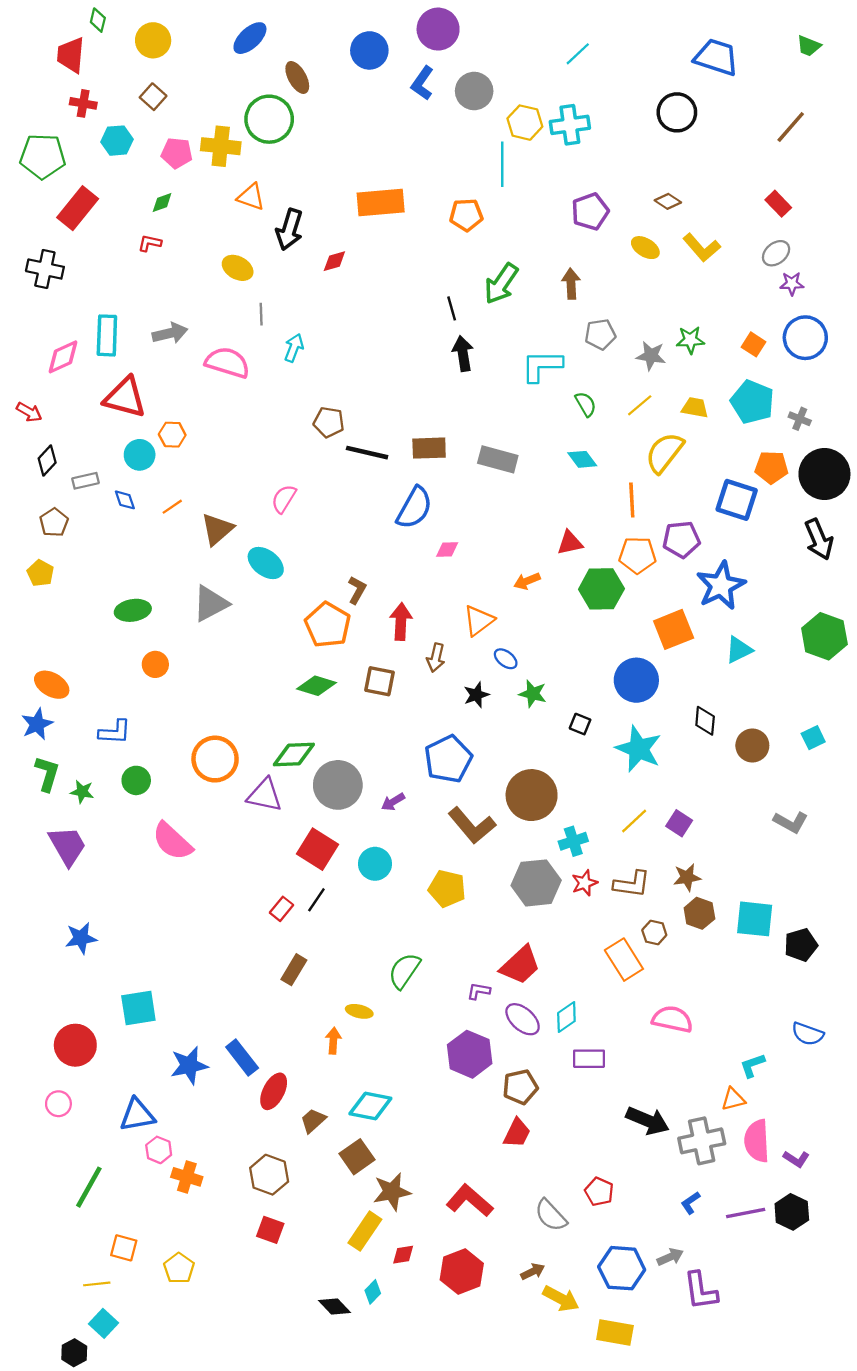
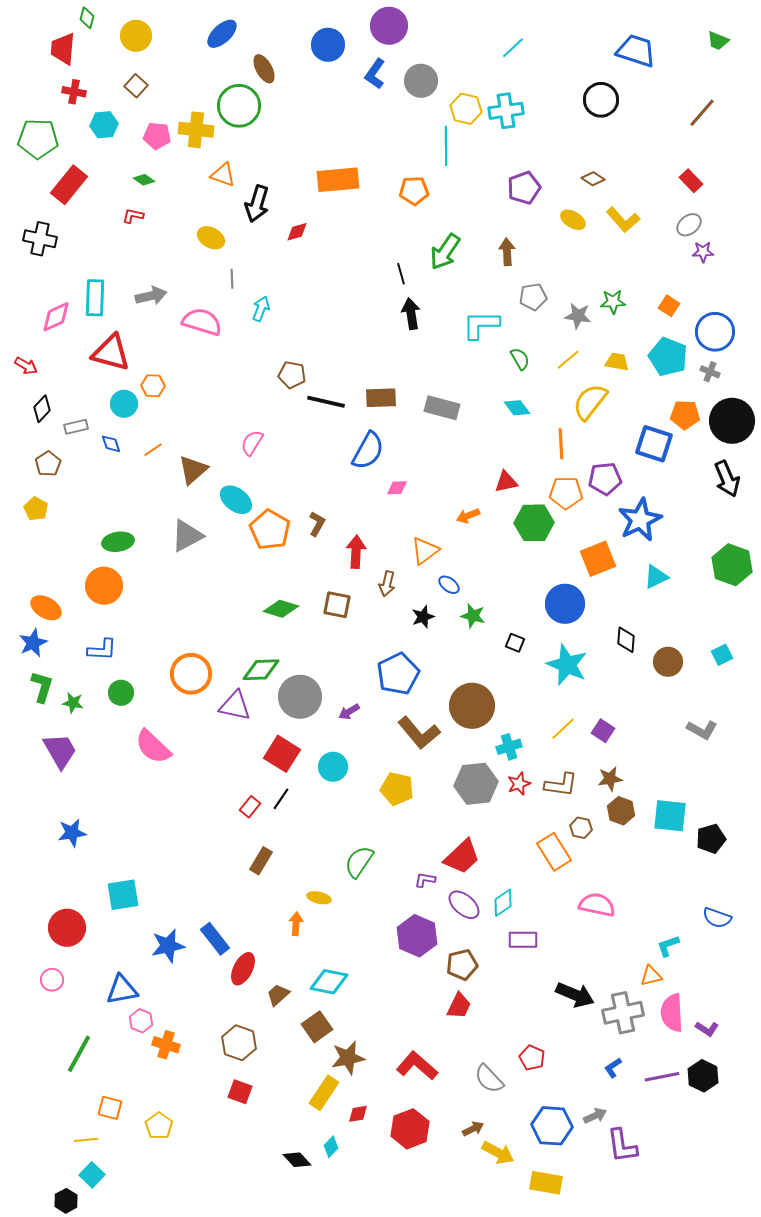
green diamond: (162, 203) -> (144, 180), turned 55
blue circle: (805, 338) -> (715, 332), moved
orange pentagon: (328, 625) -> (270, 530), moved
orange circle: (155, 664) -> (104, 586), moved, size x1.6

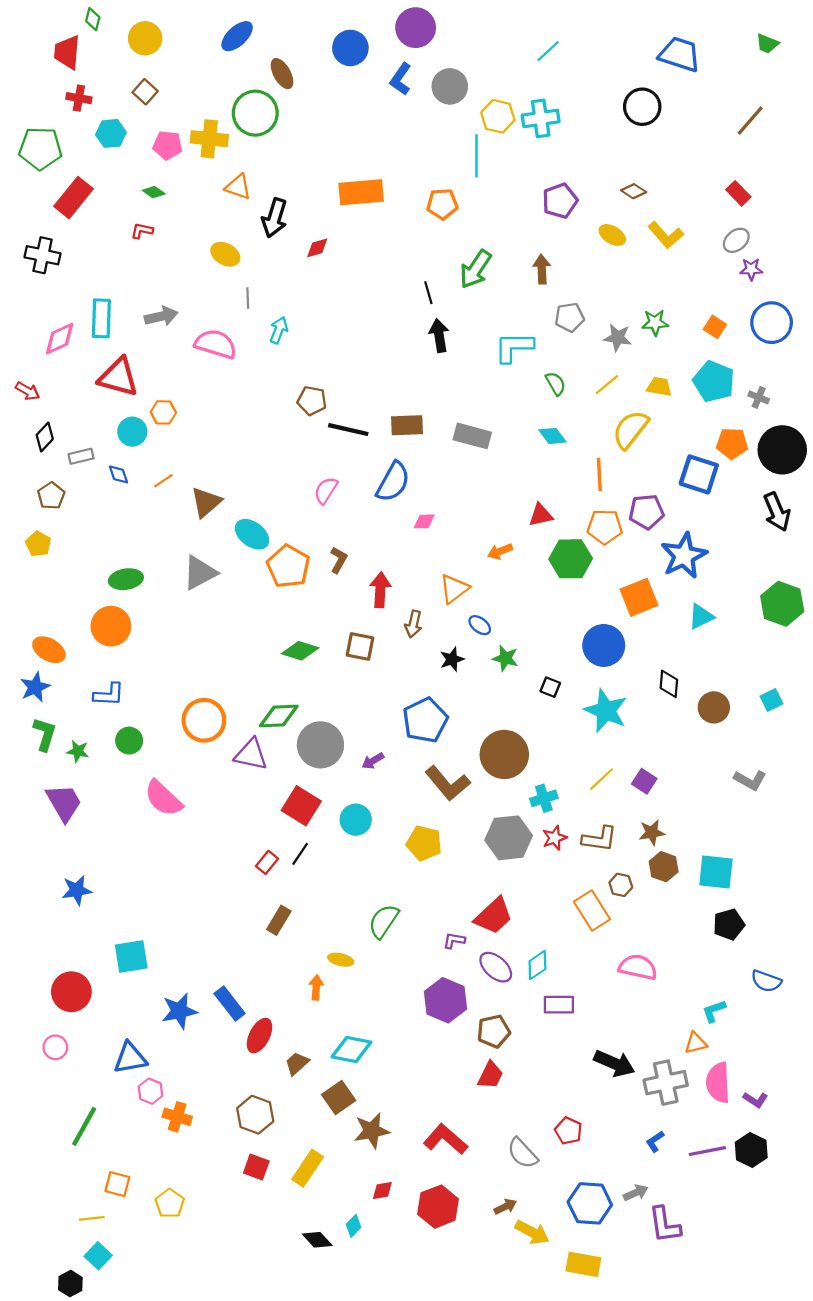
blue circle: (715, 332) -> (772, 323), moved
pink semicircle: (252, 443) -> (326, 490), moved
black pentagon: (711, 839) -> (729, 924), moved
yellow rectangle: (324, 1093) -> (308, 1168), moved

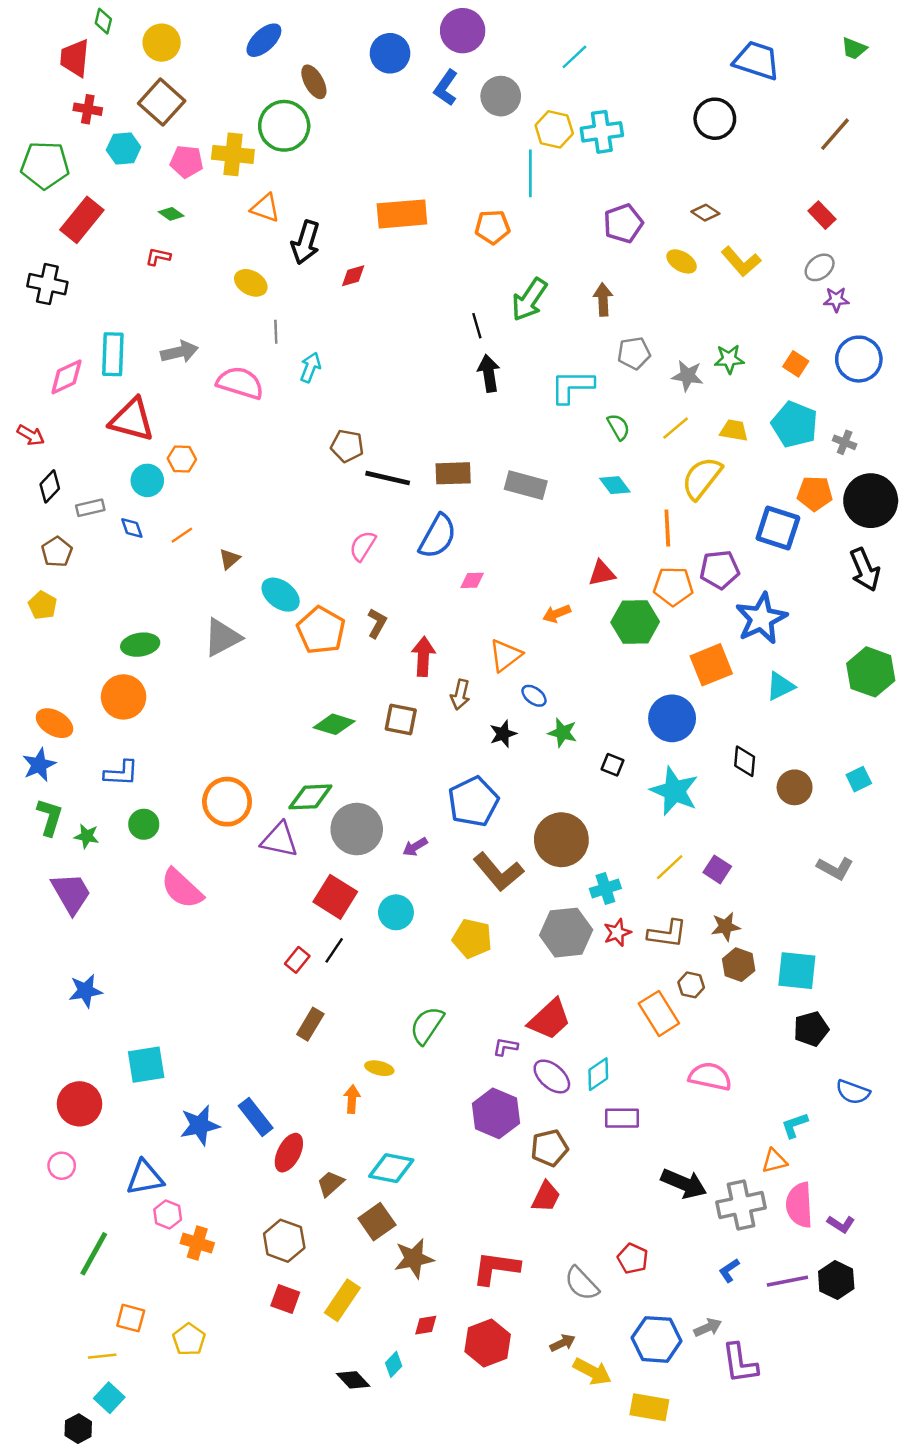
cyan line: (548, 51) -> (574, 57), moved
brown square: (145, 92) -> (162, 102), size x1.6
brown triangle: (206, 502) -> (229, 559), size x0.6
red L-shape: (446, 1139) -> (496, 1268), turned -33

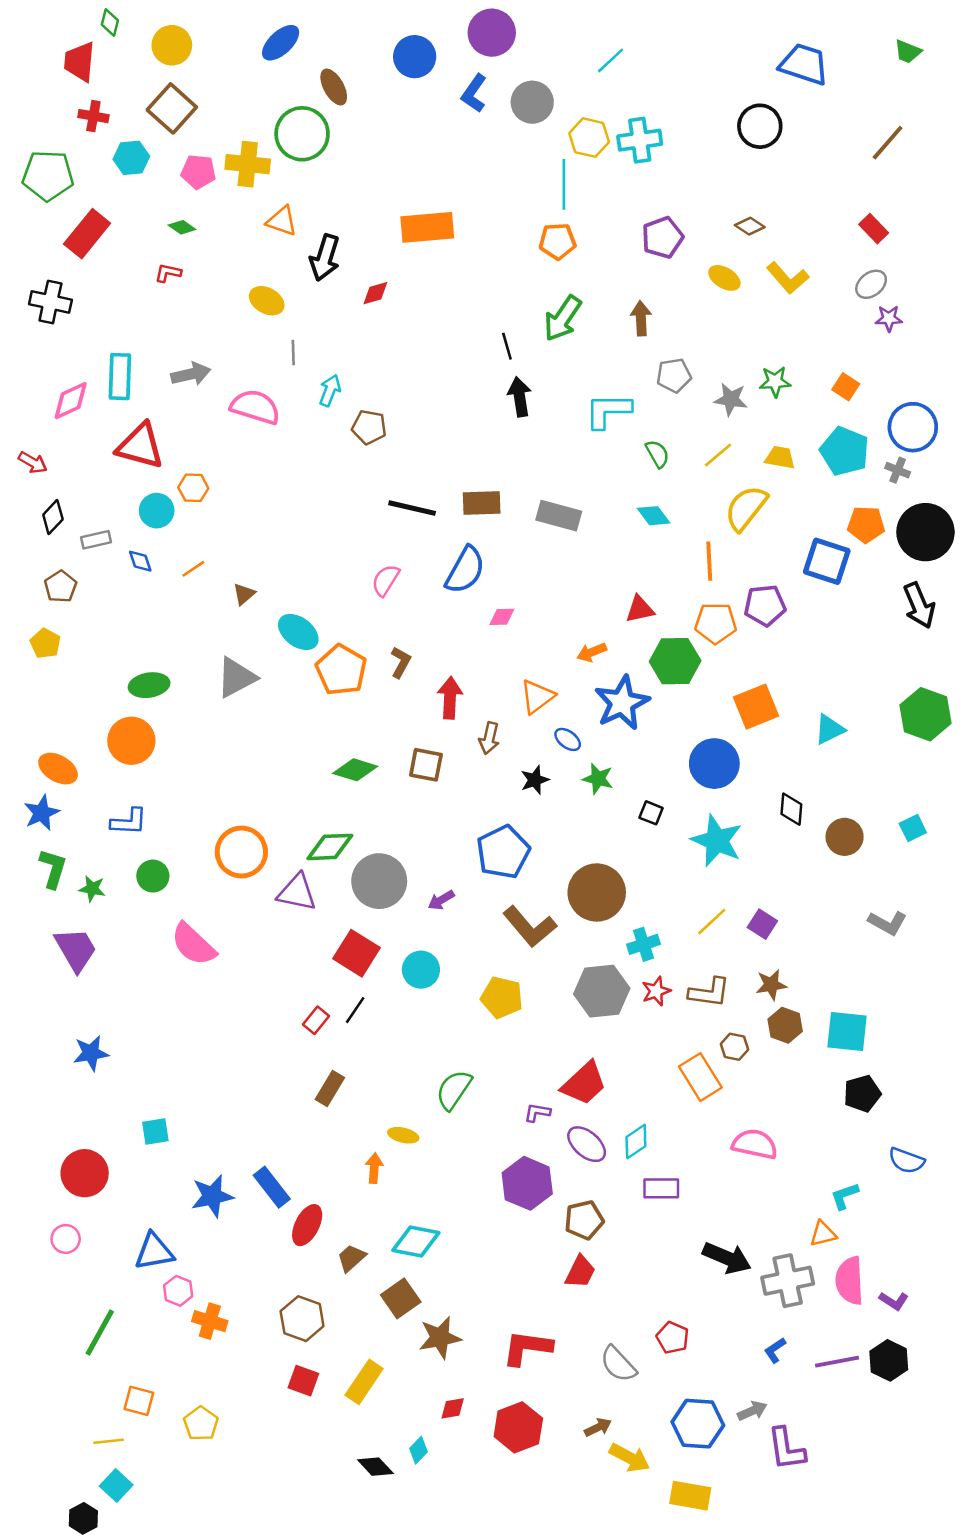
orange pentagon: (492, 227) -> (558, 241), moved
blue circle: (859, 359) -> (913, 427), moved
brown pentagon: (347, 446) -> (369, 427), moved
blue star: (761, 618) -> (622, 703), moved
cyan square: (146, 1065) -> (155, 1131), size x0.7

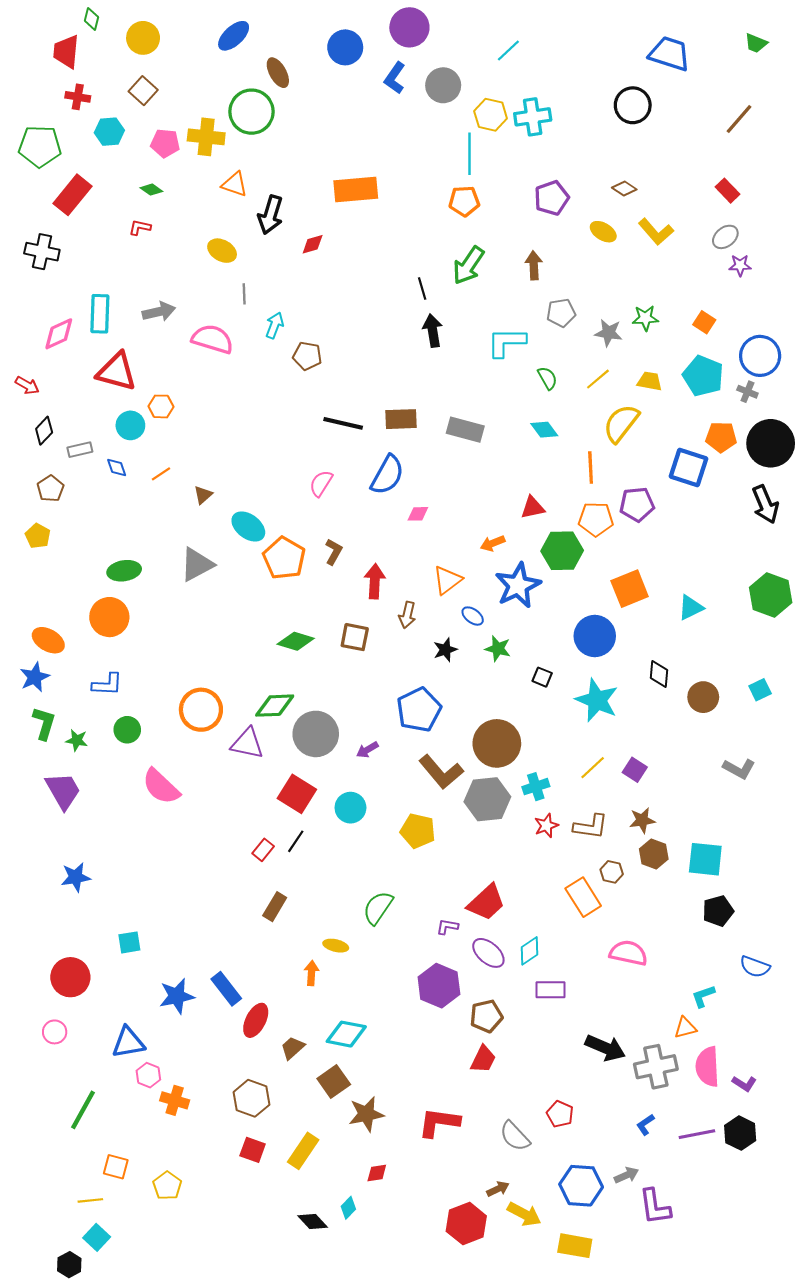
brown square: (172, 108) -> (143, 91), size x0.7
gray hexagon: (602, 991) -> (487, 799), moved
red hexagon: (518, 1427) -> (466, 1224), moved

